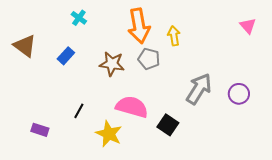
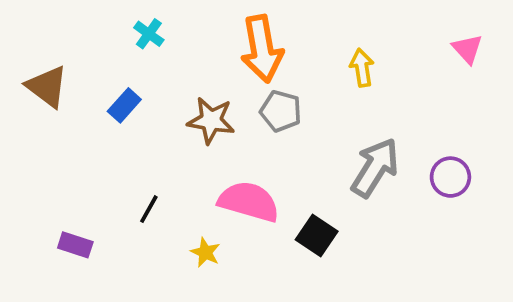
yellow arrow: (174, 36) -> (362, 68), moved
yellow star: (109, 134) -> (205, 252), size x0.6

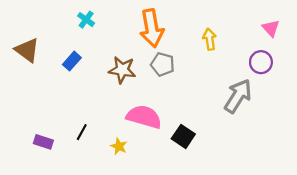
gray arrow: (375, 168) -> (238, 96), moved
purple circle: (450, 177) -> (261, 62), moved
black line: (149, 209) -> (82, 132), moved

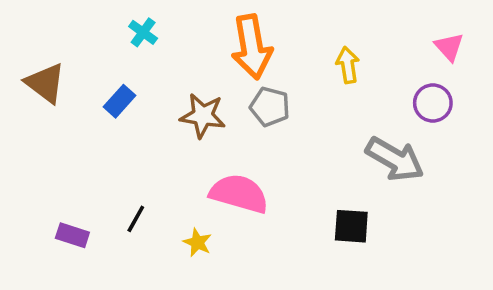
gray arrow: (238, 96) -> (395, 159), turned 88
black square: (183, 136) -> (351, 226), moved, turned -30

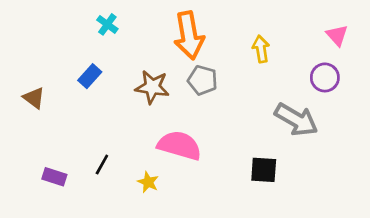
brown triangle: (45, 83) -> (34, 98), moved, size x0.7

